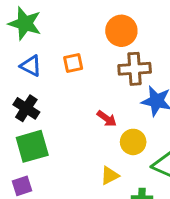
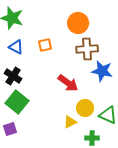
red arrow: (107, 119) -> (68, 83), size x1.5
yellow circle: (133, 142) -> (85, 108), moved
green square: (32, 146) -> (17, 102), turned -35

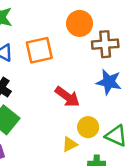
orange square: (45, 45) -> (39, 50), size x1.6
brown cross: (87, 49) -> (105, 44), moved

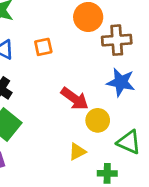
orange square: (39, 50) -> (43, 47), size x0.6
yellow circle: (88, 127) -> (98, 120), moved

